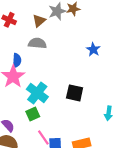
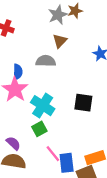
brown triangle: (39, 21) -> (60, 41), moved
gray semicircle: (37, 43) -> (46, 61), moved

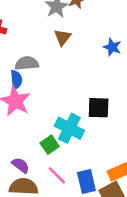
gray semicircle: (46, 61) -> (27, 63), moved
cyan cross: (43, 106) -> (69, 128), moved
pink line: (53, 154) -> (57, 175), moved

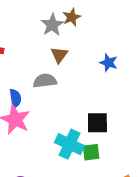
gray semicircle: (27, 63) -> (45, 81), moved
green square: (50, 145) -> (91, 152), moved, turned 30

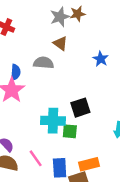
brown triangle: (59, 55) -> (60, 43), turned -42
black square: (97, 123) -> (80, 108), turned -30
cyan cross: (70, 144) -> (53, 121), turned -35

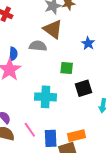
brown triangle: (60, 43) -> (53, 29), size x1.5
black square: (80, 108) -> (84, 88), moved
green square: (70, 131) -> (67, 68), moved

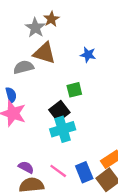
gray semicircle: (38, 46) -> (24, 67), moved
black square: (84, 88) -> (59, 111), moved

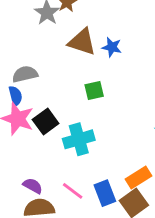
brown triangle: (44, 53) -> (82, 42), moved
gray semicircle: (24, 67) -> (25, 74), moved
black square: (59, 111) -> (46, 121), moved

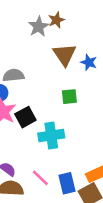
brown triangle: (82, 42) -> (65, 55), turned 30

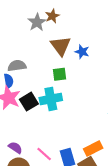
green square: (69, 97) -> (60, 74), moved
cyan cross: (51, 136) -> (51, 99), moved

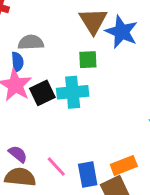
blue star: (82, 52) -> (122, 32), size x1.6

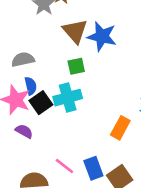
blue semicircle: (17, 62) -> (31, 86), moved
purple semicircle: (18, 154) -> (24, 131), moved
orange rectangle: (124, 165) -> (120, 128), moved, turned -30

